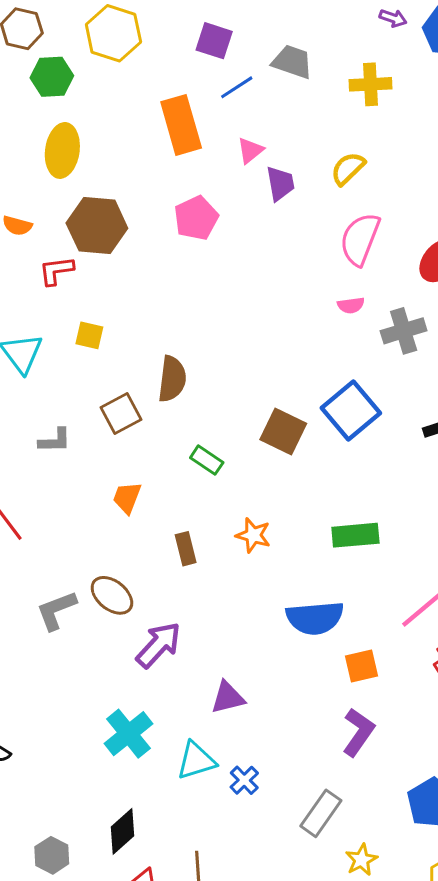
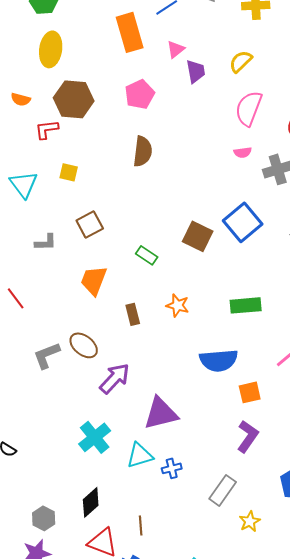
brown semicircle: (172, 379) -> (143, 151), moved
orange trapezoid: (127, 498) -> (94, 280), size x1.4
purple triangle: (228, 698) -> (161, 413), size x1.5
blue cross: (244, 780) -> (172, 468), turned 30

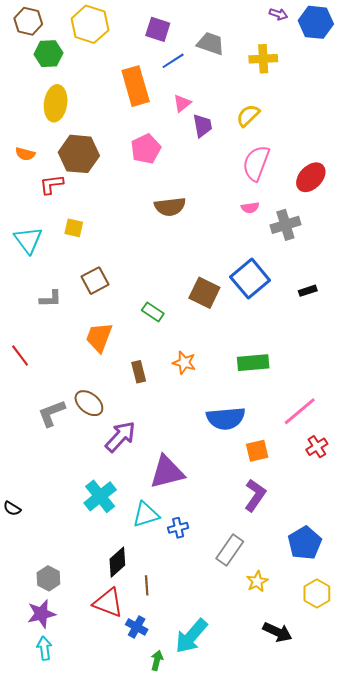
brown semicircle: (143, 151) -> (170, 207), moved, turned 76
black diamond: (91, 502) -> (117, 562), moved

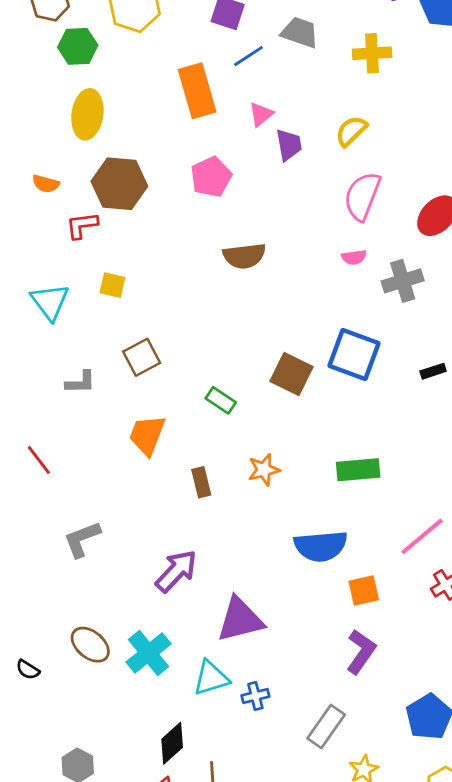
blue square: (250, 279) -> (354, 355), turned -30
orange star: (184, 363) -> (264, 470), turned -30
brown ellipse: (89, 403) -> (90, 645), moved

